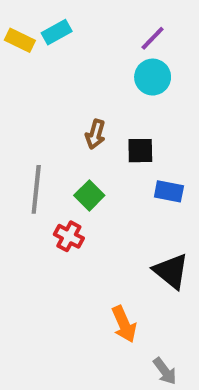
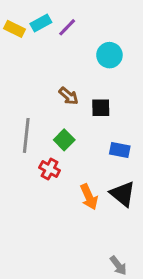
purple line: (153, 38) -> (67, 27), moved
brown arrow: (95, 134) -> (69, 96), turned -66
blue rectangle: (169, 191) -> (120, 150), moved
orange arrow: (124, 324) -> (89, 197), moved

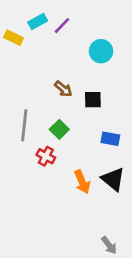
yellow rectangle: (15, 29) -> (13, 38), moved

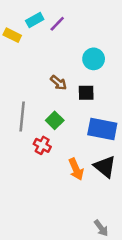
cyan circle: (101, 51) -> (94, 59), moved
blue rectangle: (110, 139) -> (102, 129), size x1.6

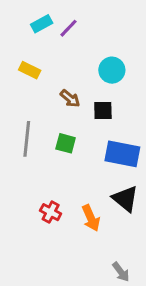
yellow rectangle: (12, 35) -> (30, 70), moved
green square: (55, 120) -> (66, 143), turned -30
red cross: (42, 145) -> (51, 212), moved
orange arrow: (76, 169) -> (91, 218), moved

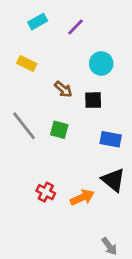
purple line: (69, 28) -> (75, 27), moved
gray line: (27, 139) -> (24, 126), turned -44
blue rectangle: (122, 154) -> (111, 139), size x0.7
orange arrow: (91, 218) -> (82, 197), turned -90

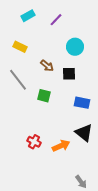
gray line: (24, 126) -> (18, 80), moved

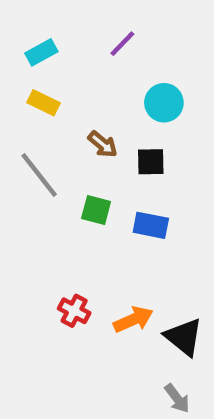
cyan rectangle: (28, 16) -> (41, 52), moved
blue rectangle: (82, 103) -> (151, 225), moved
black triangle: (84, 133) -> (184, 337), moved

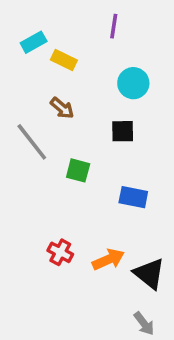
purple line: (122, 44) -> (114, 26), moved, turned -35
yellow rectangle: (43, 103) -> (64, 60), moved
brown arrow: (103, 144) -> (62, 108), moved
blue rectangle: (151, 225) -> (133, 197), moved

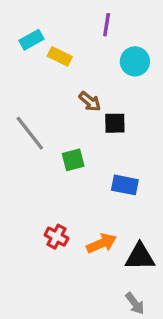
cyan circle: (133, 83) -> (135, 61), moved
brown arrow: (62, 108) -> (90, 101), moved
green square: (78, 170) -> (73, 160), turned -30
black triangle: (149, 274) -> (140, 257), turned -40

